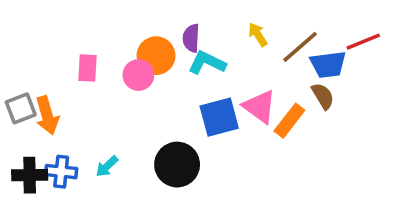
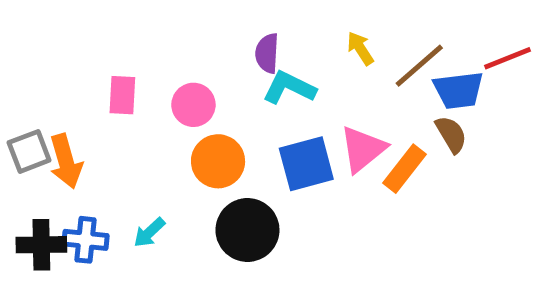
orange circle: (156, 56) -> (218, 161), moved
pink triangle: (260, 107) -> (363, 149), turned 45

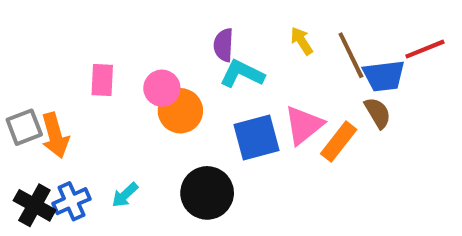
brown line: (419, 66) -> (351, 55), turned -75
orange circle: (218, 161) -> (180, 111), moved
blue cross: (86, 240) -> (71, 201), turned -30
black cross: (41, 245) -> (34, 205), turned 30

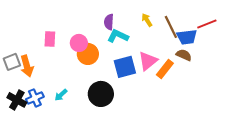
brown semicircle: (378, 113) -> (184, 55), turned -35

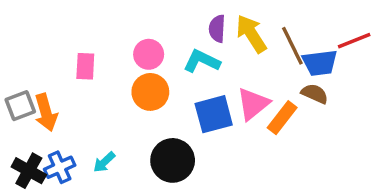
yellow arrow: (147, 20) -> (251, 34), size x1.6
purple semicircle: (109, 22) -> (217, 29), moved
pink circle: (79, 43) -> (149, 54), moved

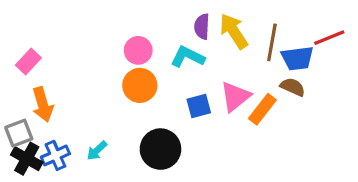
brown line: (292, 46) -> (272, 42), turned 36
pink rectangle: (85, 66) -> (28, 62), moved, turned 40
gray square: (20, 106) -> (19, 133), moved
blue square: (214, 114) -> (199, 106), size x0.7

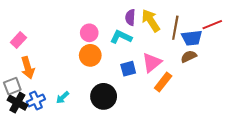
brown semicircle: (293, 87) -> (189, 56), turned -49
orange rectangle: (262, 109) -> (163, 82), moved

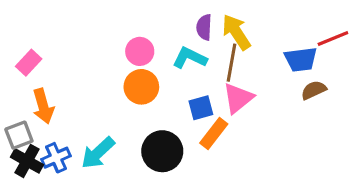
brown line: (175, 28) -> (232, 63), moved
brown semicircle: (189, 56) -> (314, 90), moved
orange rectangle: (163, 82) -> (214, 134), moved
cyan arrow: (63, 97) -> (98, 153), size x1.6

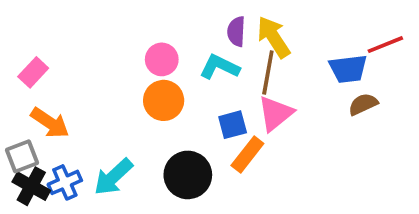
orange arrow: (43, 106) -> (50, 123), turned -40

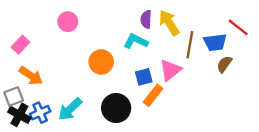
red line: (385, 45) -> (238, 27), turned 60
pink circle: (162, 59) -> (68, 22), moved
brown line: (268, 72) -> (190, 45), moved
brown semicircle: (363, 104) -> (224, 64), turned -30

